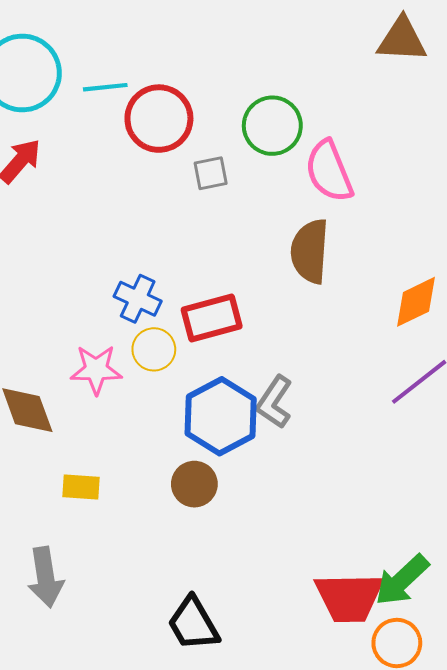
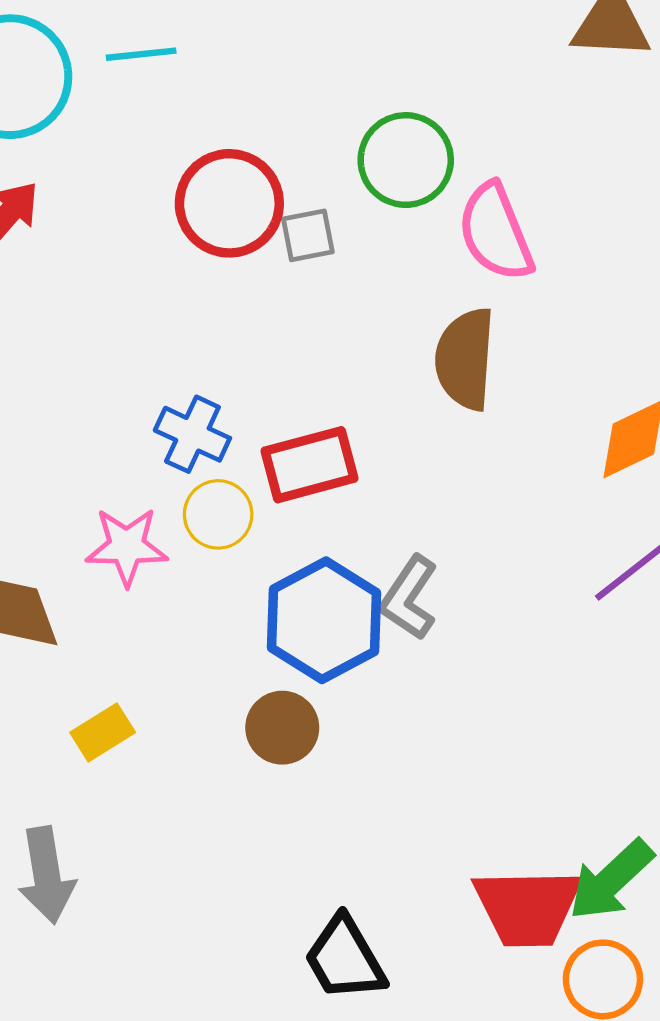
cyan line: (105, 87) -> (141, 54), moved
red circle: (159, 119) -> (229, 203), moved
yellow rectangle: (81, 487) -> (103, 732), turned -36
black trapezoid: (193, 624) -> (345, 959), moved

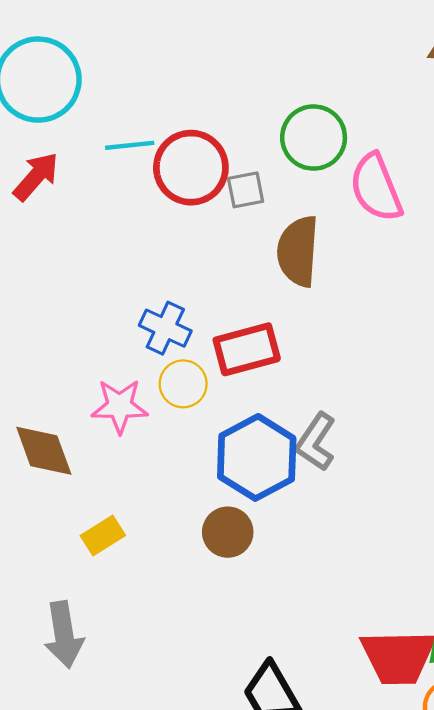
cyan line: (141, 54) -> (130, 145), moved
brown semicircle: (465, 359) -> (298, 251), moved

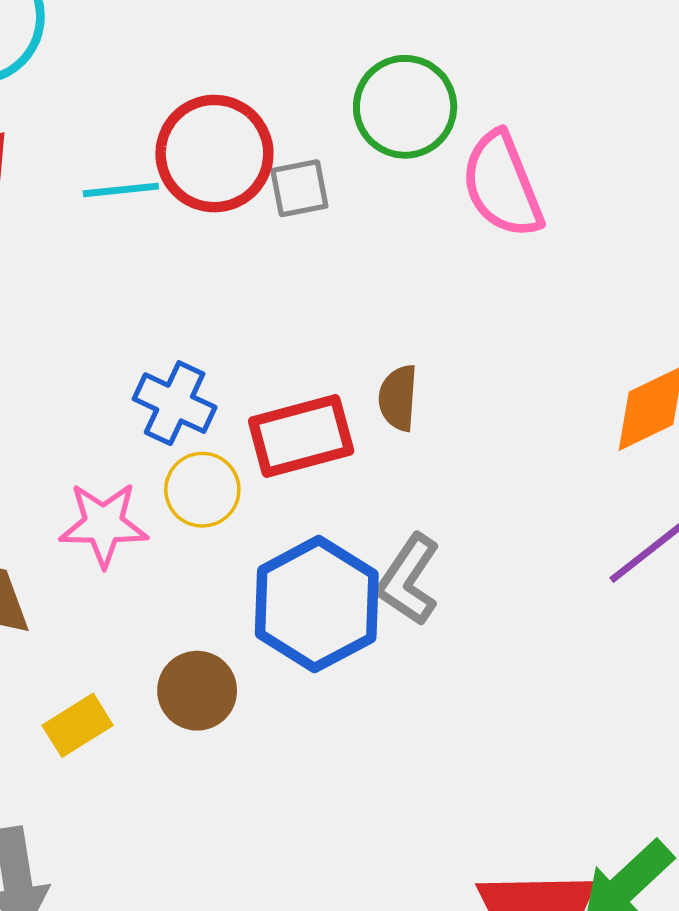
cyan line: (130, 145) -> (121, 190), moved
brown semicircle: (298, 251) -> (398, 398), moved, size x0.6
brown circle: (228, 532) -> (197, 691), moved

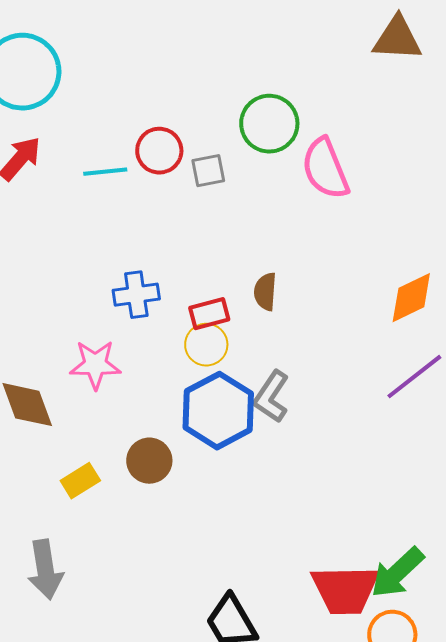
red circle: (214, 154) -> (159, 151), size x0.7
blue cross: (175, 403) -> (136, 295), turned -33
red rectangle: (301, 436) -> (209, 314), size x0.7
yellow circle: (202, 490) -> (206, 345), moved

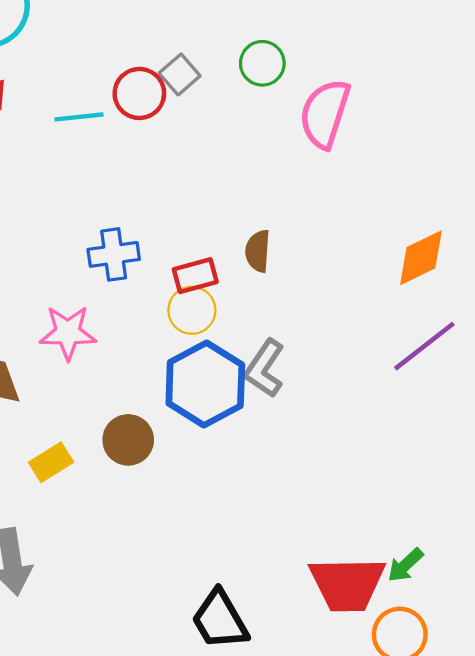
green circle: (269, 124) -> (262, 63), size x0.7
pink semicircle: (325, 169) -> (325, 114), turned 40
gray square: (208, 171) -> (180, 74), moved, turned -30
green arrow: (397, 573) -> (405, 565), size x0.6

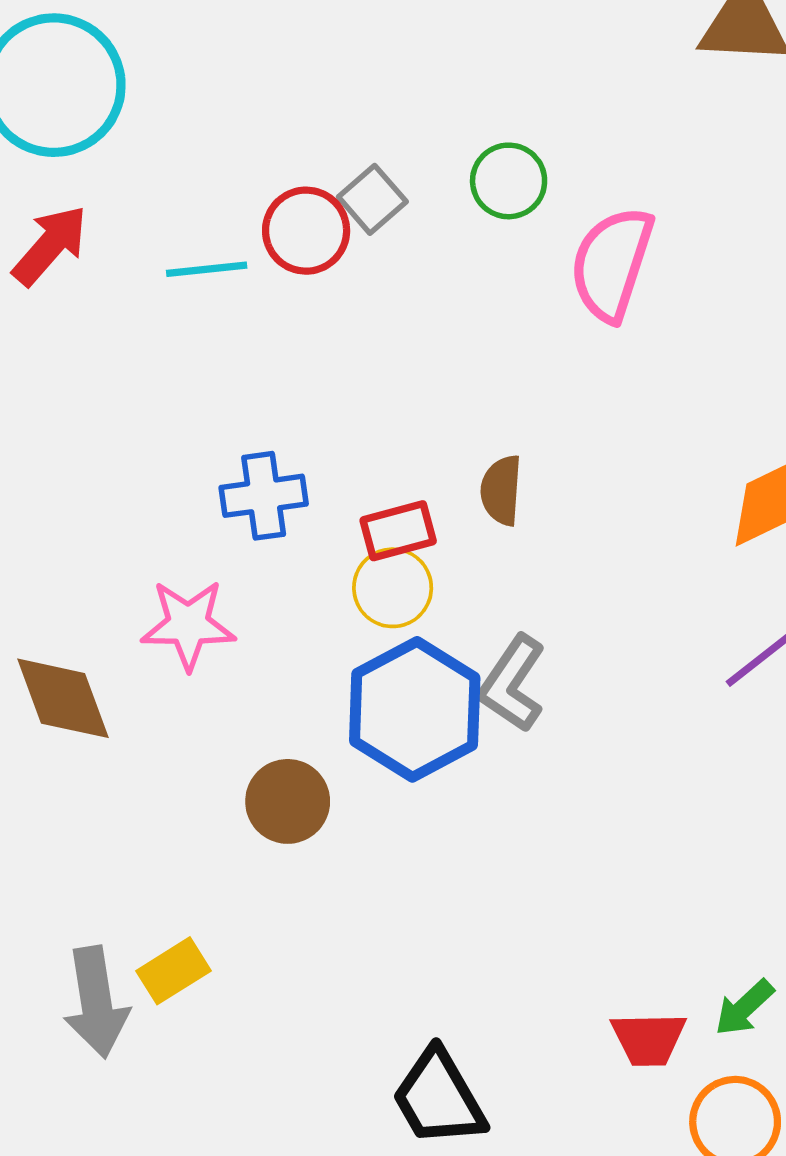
yellow rectangle: (51, 462) -> (173, 971), moved
red trapezoid: (347, 584) -> (649, 1039), size x0.6

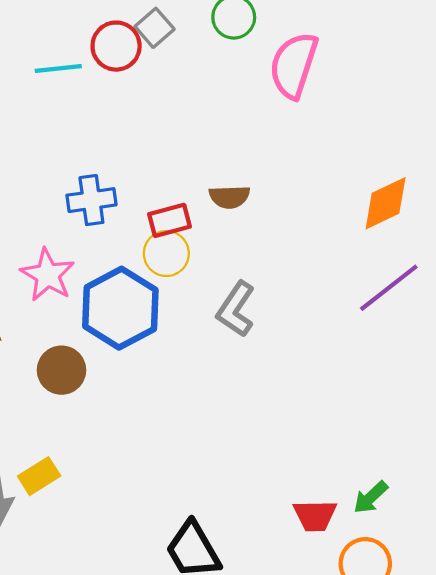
brown semicircle: (501, 490) -> (229, 197), turned -96
pink star: (188, 625) -> (48, 275), turned 30
blue hexagon: (415, 709) -> (120, 308), moved
brown circle: (288, 801) -> (62, 370), moved

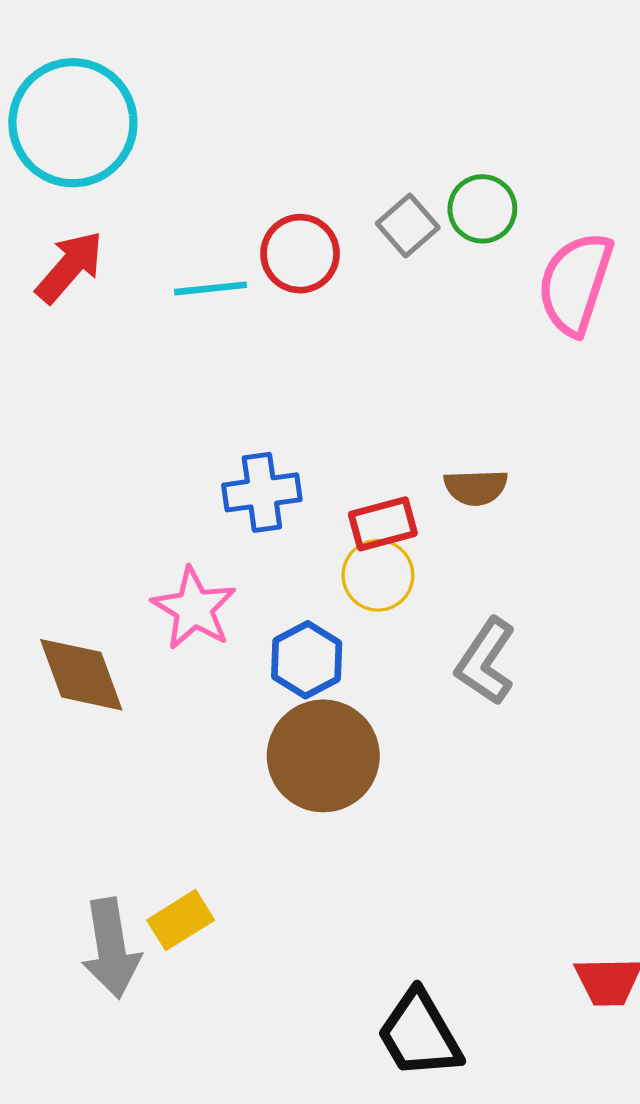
gray square: (155, 28) -> (408, 225), moved
blue hexagon: (120, 308) -> (307, 660), size x0.6
brown circle: (62, 370) -> (323, 756), moved, size x1.5

